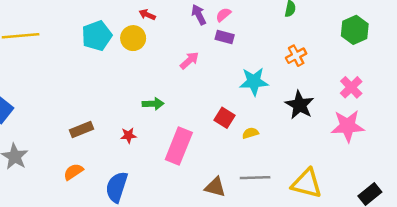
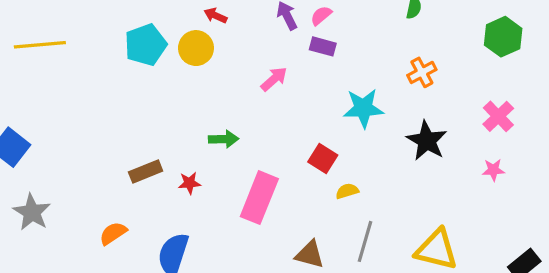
pink star: (348, 126) -> (493, 170), size x0.5
brown rectangle: (82, 130) -> (146, 172), moved
yellow semicircle: (250, 133) -> (347, 191), moved
gray line: (255, 178) -> (365, 241), turned -72

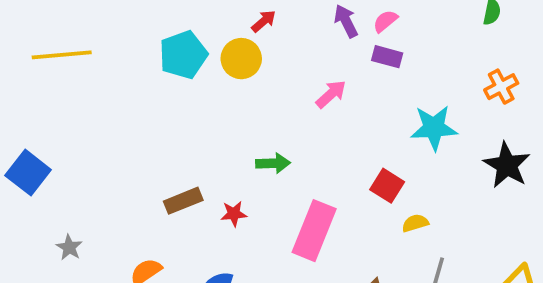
red arrow: (215, 16) -> (264, 21), turned 115
gray star: (32, 212) -> (69, 247), moved, size x0.6

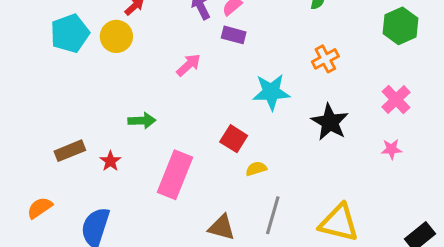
red star: (234, 214) -> (110, 161), turned -30

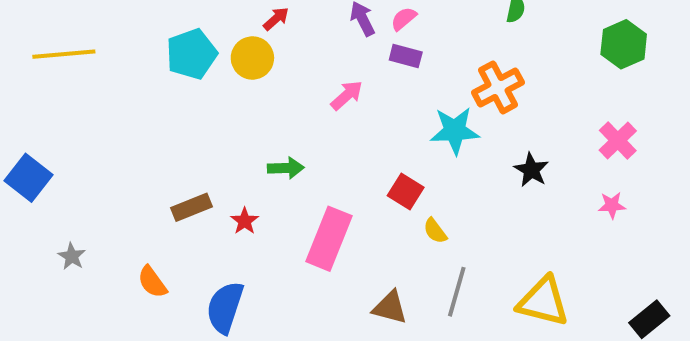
orange cross: (325, 59) -> (498, 87), moved, size x1.4
black star: (330, 122) -> (531, 170), size x0.7
yellow semicircle: (256, 169) -> (435, 231), turned -110
orange semicircle: (40, 208) -> (152, 282), turned -92

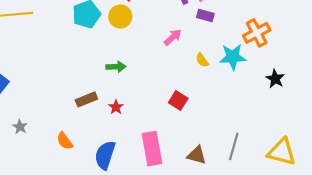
green arrow: (286, 168) -> (116, 67), moved
red square: (406, 192) -> (178, 101), moved
yellow semicircle: (435, 231) -> (202, 60), moved
pink rectangle: (329, 239) -> (152, 149), moved, turned -32

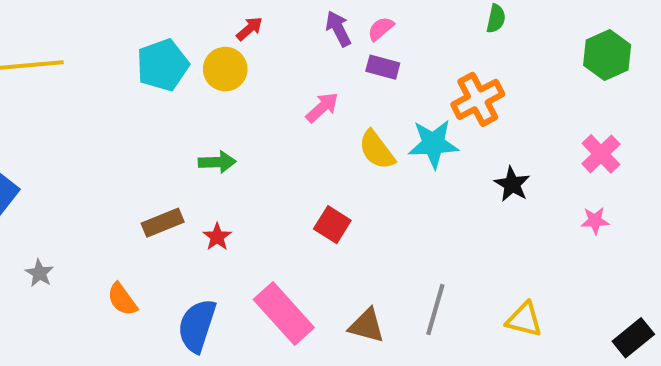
yellow semicircle: (202, 60) -> (377, 150), size x1.5
pink rectangle: (152, 149) -> (284, 314), turned -32
yellow triangle: (282, 152) -> (524, 320), size x0.7

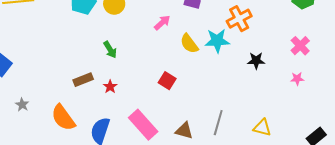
green arrow: (217, 162) -> (110, 50), turned 60
black star: (512, 184) -> (256, 61), turned -30
orange semicircle: (122, 299) -> (63, 118), size x1.6

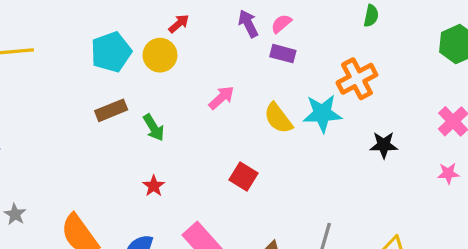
pink arrow: (162, 23) -> (221, 98), moved
brown rectangle: (83, 80) -> (111, 110), moved

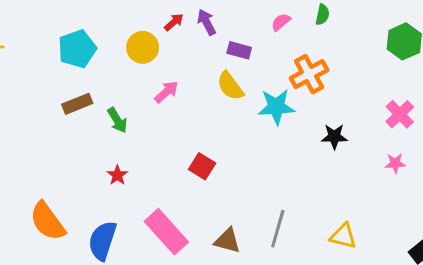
red arrow: (179, 24) -> (174, 22), moved
pink semicircle: (281, 24) -> (281, 22), moved
yellow circle: (160, 55) -> (143, 47), moved
pink arrow: (221, 98) -> (166, 92), moved
yellow semicircle: (278, 118) -> (230, 86), moved

